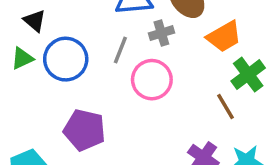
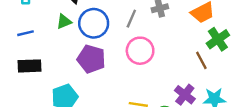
pink circle: (152, 80) -> (140, 51), moved
purple pentagon: (84, 130) -> (91, 59), moved

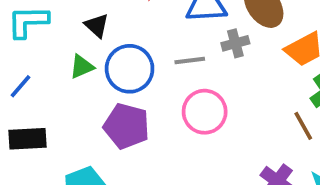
gray line: (131, 19) -> (190, 61), turned 60
blue line: (26, 33) -> (20, 86), turned -35

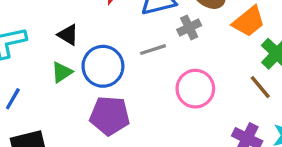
pink circle: (205, 112) -> (195, 89), moved

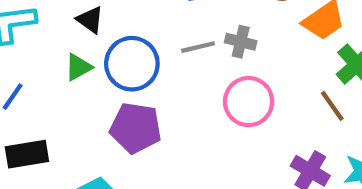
gray cross: (189, 28) -> (241, 42), moved, turned 35

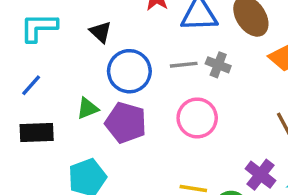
green triangle: (78, 67) -> (87, 108), moved
pink circle: (249, 102) -> (197, 118), moved

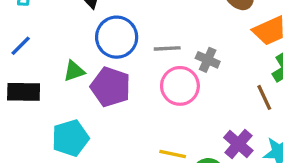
gray line: (184, 65) -> (167, 48), moved
gray cross: (218, 65) -> (208, 60), moved

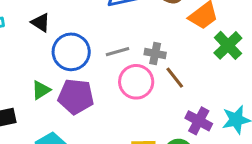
brown line: (264, 97) -> (175, 78), moved

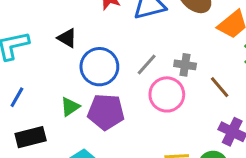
gray line: (118, 52) -> (147, 65), turned -30
brown line: (175, 78) -> (220, 87), moved

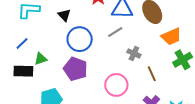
gray line: (147, 65) -> (115, 32), moved
pink circle: (167, 94) -> (116, 85), moved
green triangle: (70, 107) -> (41, 59), moved

